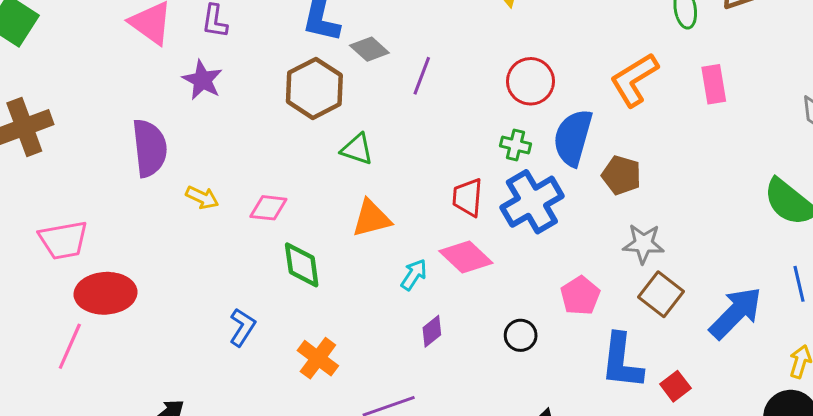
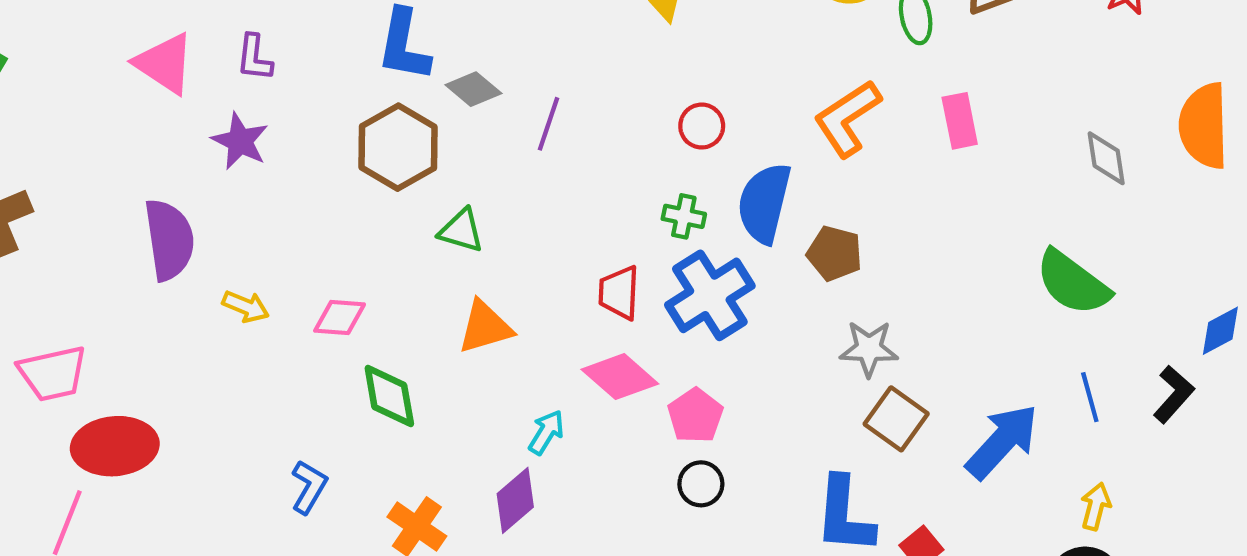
red circle: (531, 81) -> (702, 126), size x0.7
cyan arrow: (414, 275) -> (546, 432), moved
pink pentagon: (580, 296) -> (695, 416), moved
purple diamond: (432, 331) -> (515, 500), moved, size x1.4

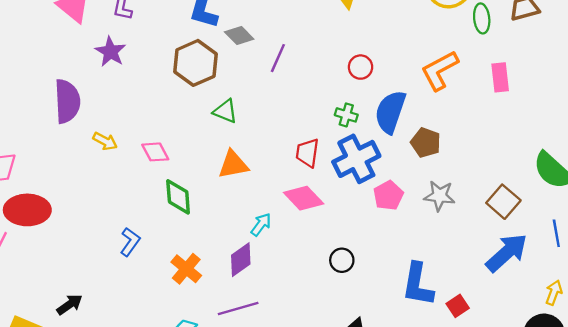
pink diamond: (340, 318) -> (155, 152), turned 52
pink pentagon: (695, 416) -> (388, 196), moved
brown square: (896, 419) -> (503, 202), moved

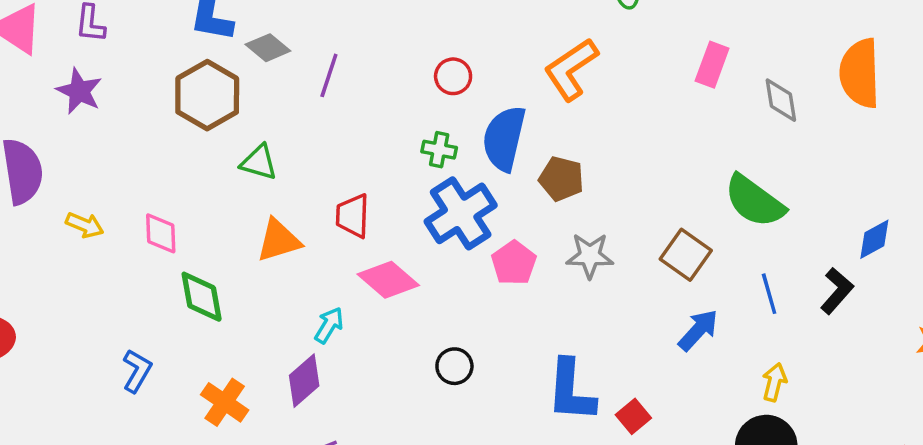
pink rectangle: (500, 77) -> (712, 65), moved, turned 32
pink diamond: (155, 152) -> (161, 233), turned 32
red trapezoid: (307, 153) -> (353, 216), moved
blue arrow: (507, 253) -> (698, 330), size x0.7

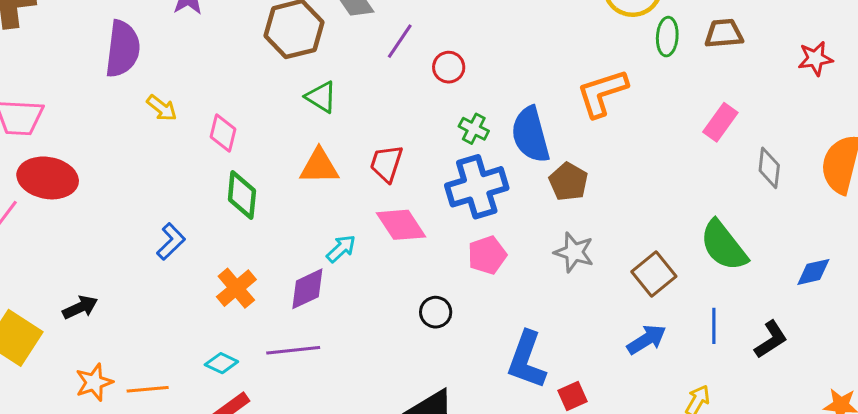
red circle: (453, 76) -> (449, 67), moved
blue semicircle: (504, 138) -> (530, 135), turned -44
blue diamond: (874, 239) -> (813, 272), moved
pink pentagon: (514, 263) -> (487, 255), moved

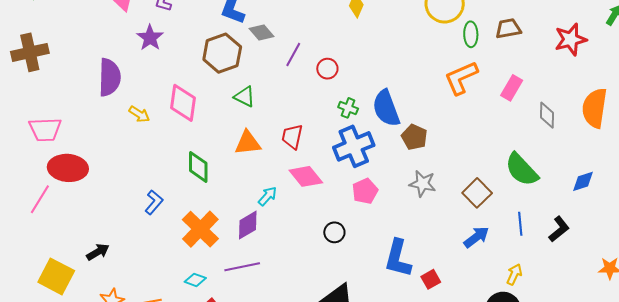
red star: (815, 59) -> (571, 39), size x1.4
orange L-shape: (602, 93) -> (461, 78), moved
pink diamond: (223, 133) -> (183, 103), moved, size x1.5
orange cross: (236, 288) -> (200, 229), size x1.4

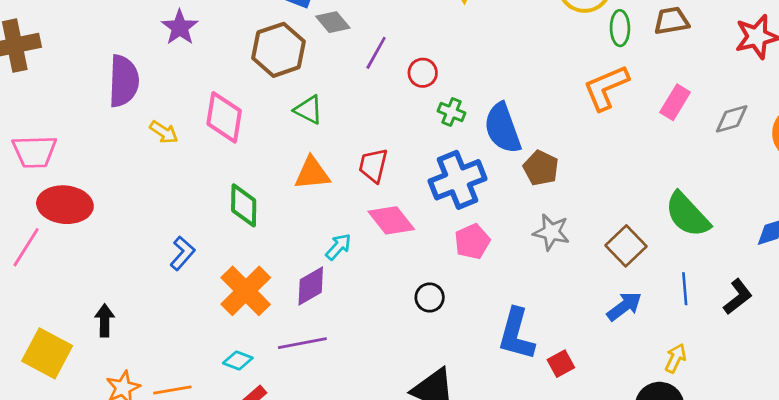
green cross: (348, 108) -> (451, 112), moved
gray diamond: (547, 115) -> (732, 119), moved, turned 72
black arrow: (98, 252) -> (105, 320), turned -60

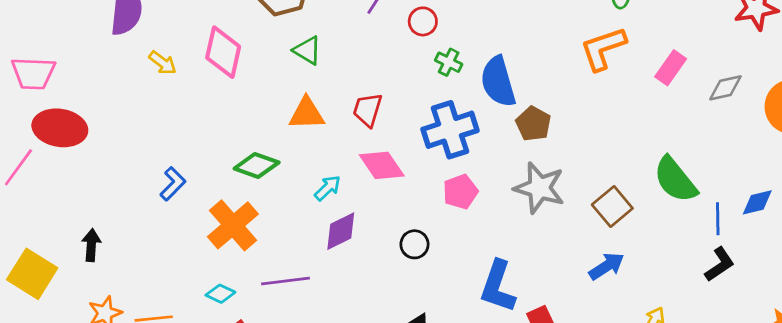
green diamond: (244, 205) -> (257, 165), moved, turned -75
gray star: (551, 232) -> (539, 188), size x1.4
purple diamond: (311, 286) -> (341, 231), moved
blue line: (685, 289) -> (718, 219), moved

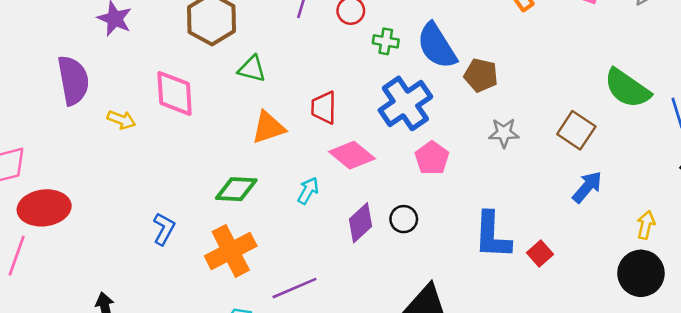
gray star: (539, 188) -> (504, 133), size x0.6
orange cross: (233, 225) -> (231, 251), turned 30
purple diamond: (341, 231) -> (360, 223), moved

